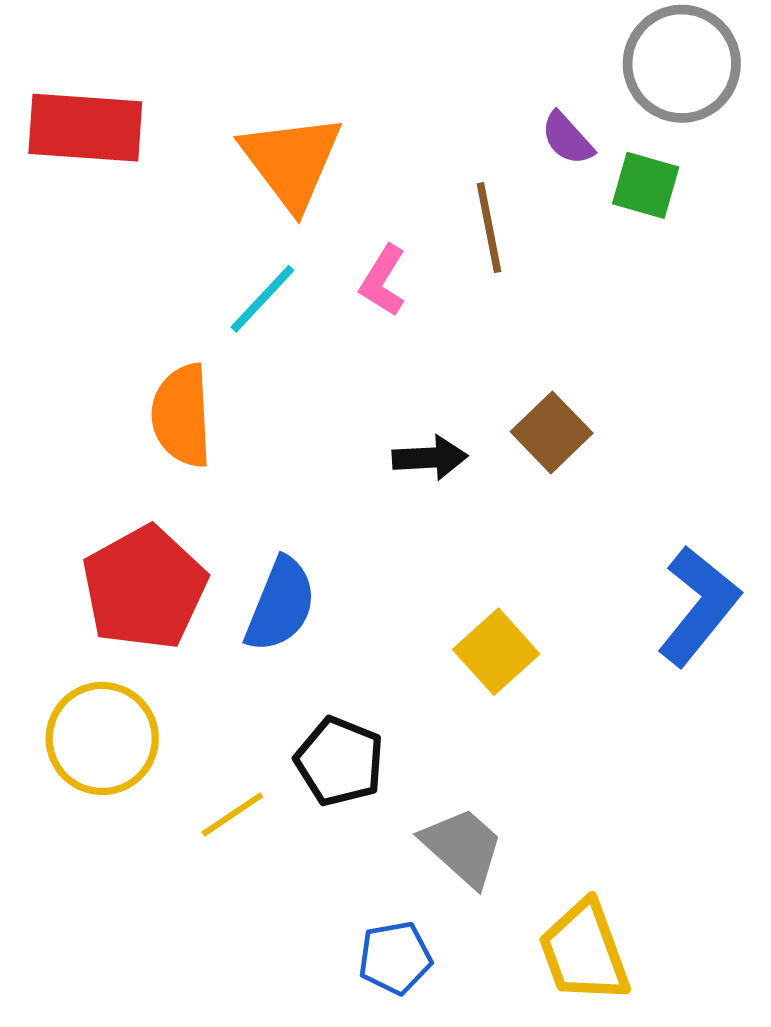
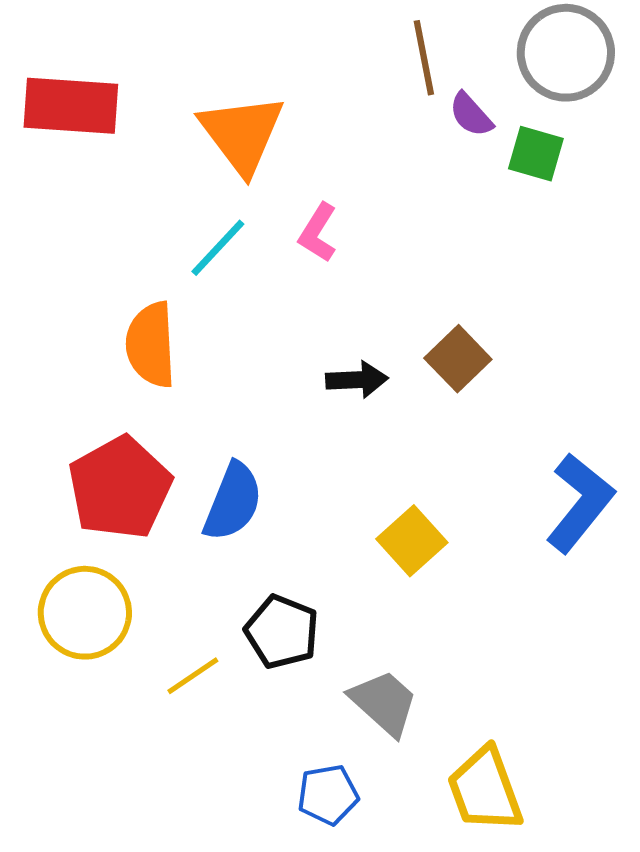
brown line: (489, 228) -> (424, 58), moved

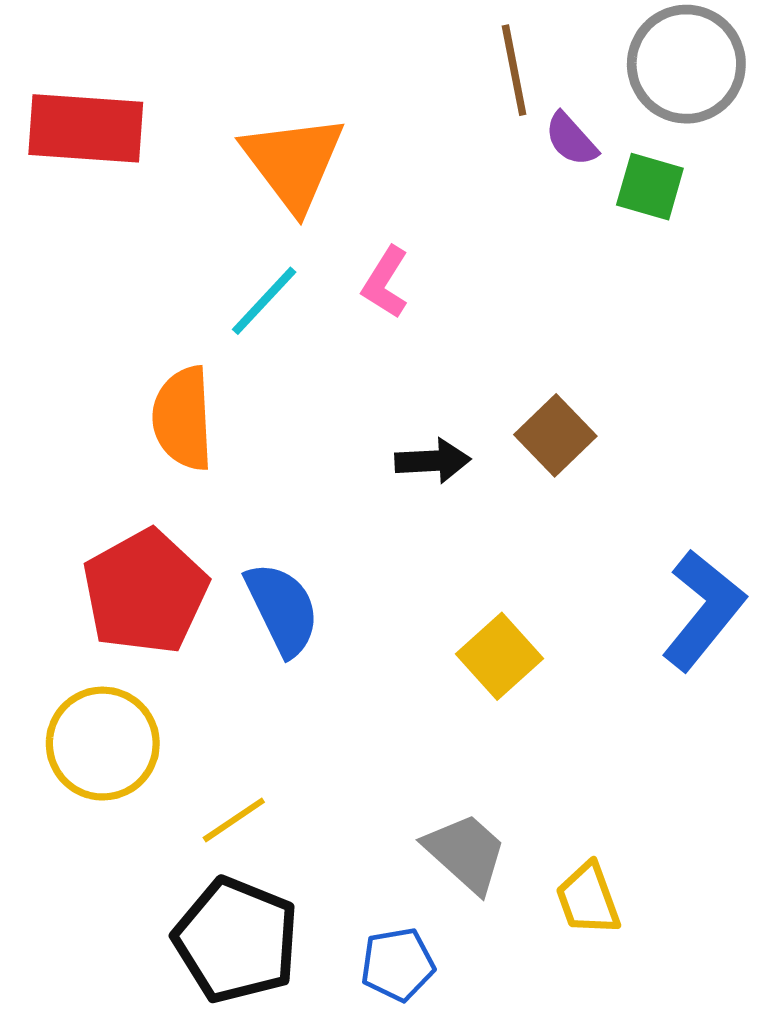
blue semicircle: (233, 502) -> (282, 609), turned -48
black pentagon: (282, 632) -> (236, 940), moved, size x1.4
yellow trapezoid: (485, 790) -> (588, 899), moved, size x0.7

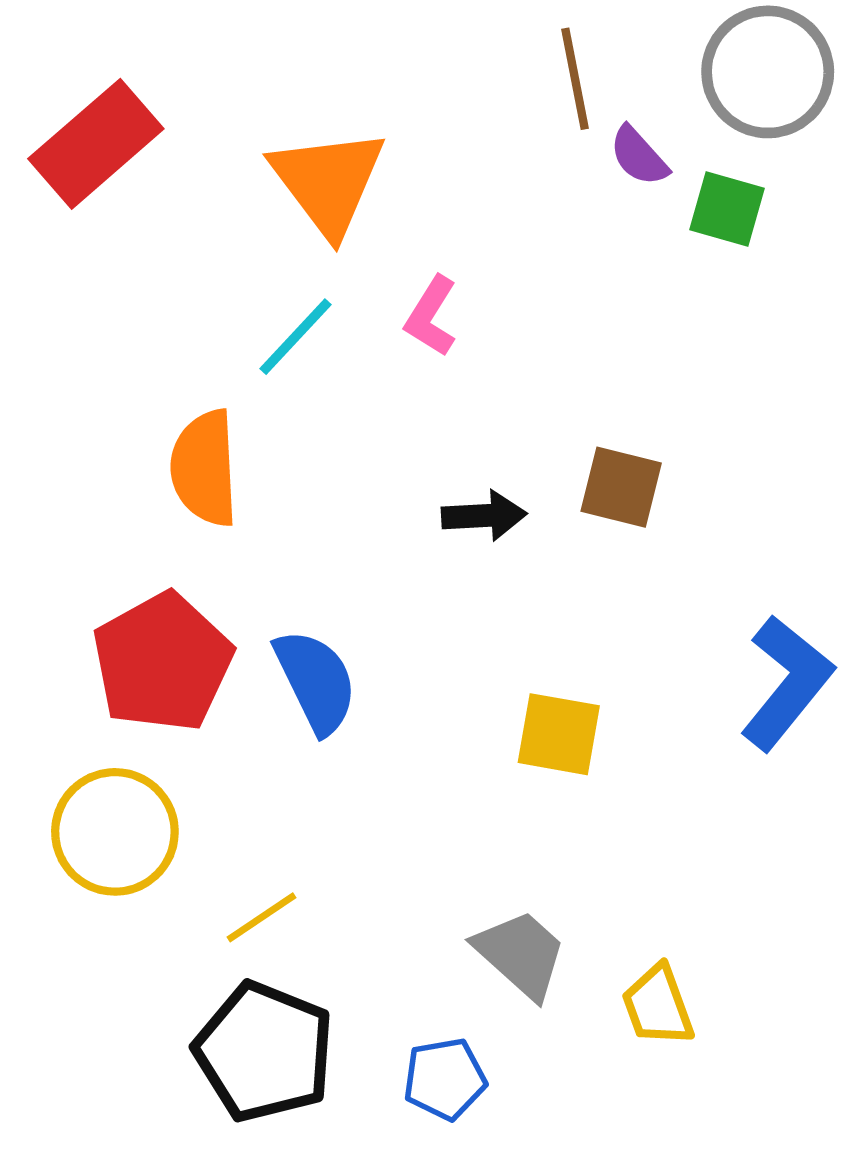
red rectangle: (86, 128) -> (96, 144), turned -45
brown square: (555, 435) -> (621, 487), turned -32
yellow square: (499, 656) -> (559, 734), turned -38

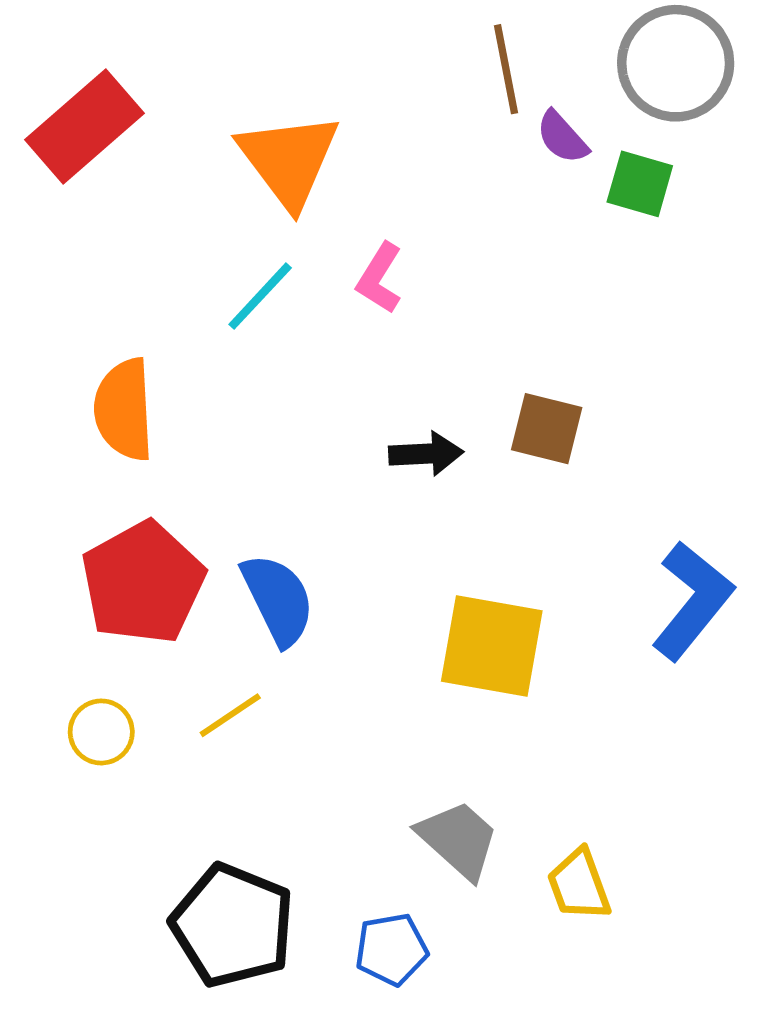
orange semicircle: (205, 468) -> (124, 410), moved
yellow square: (559, 734) -> (492, 646), size x1.4
yellow circle: (115, 832) -> (101, 732), size x0.6
yellow line: (261, 917) -> (230, 715), moved

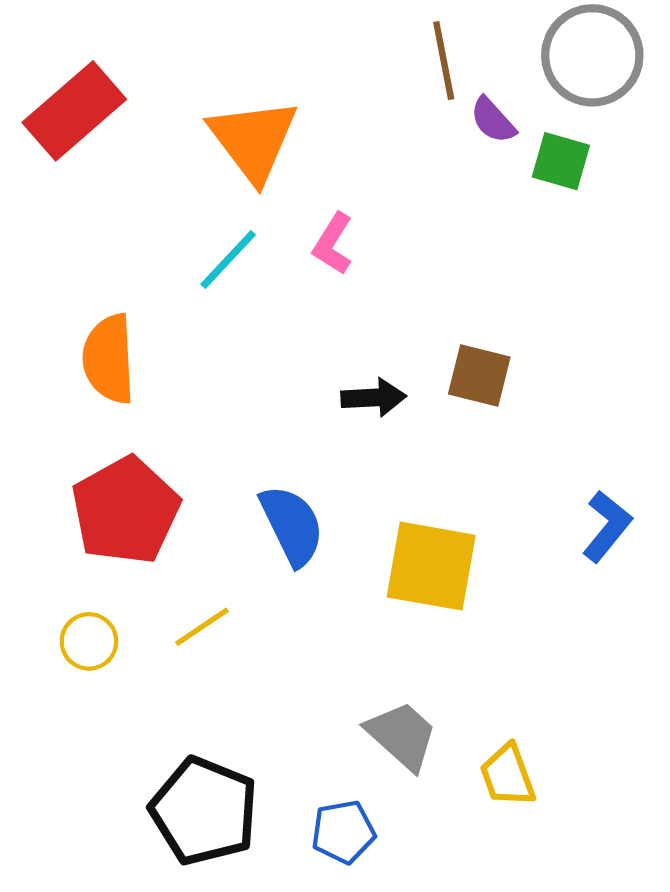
blue semicircle: (278, 599) -> (292, 525), moved
blue L-shape: (692, 601) -> (607, 526), size x0.7

